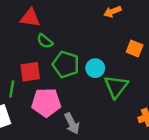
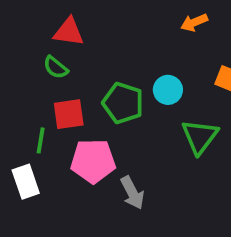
green semicircle: (45, 41) -> (56, 67), moved
cyan circle: (95, 68) -> (168, 90), moved

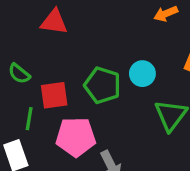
green semicircle: (56, 67) -> (19, 74), moved

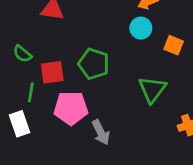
cyan circle: (142, 74) -> (141, 28), moved

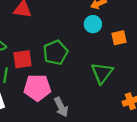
orange square: (174, 45) -> (119, 38), turned -35
green pentagon: (94, 64) -> (55, 52), turned 30

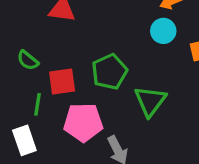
green triangle: (102, 73) -> (150, 101), moved

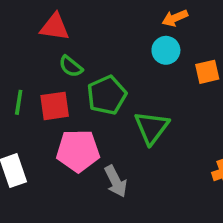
green semicircle: (28, 60) -> (71, 66), moved
green line: (38, 104) -> (19, 102), moved

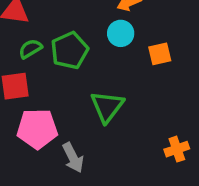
green semicircle: (71, 66) -> (30, 49), turned 110
green pentagon: (107, 95) -> (70, 50), moved

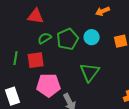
cyan circle: (121, 33) -> (92, 37), moved

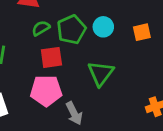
red square: (36, 60) -> (51, 57), moved

